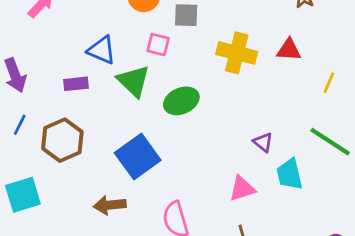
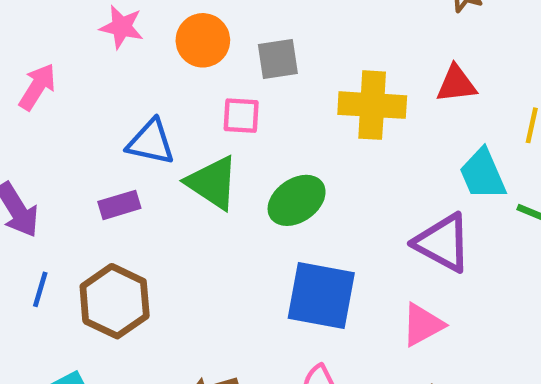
purple triangle: (263, 142) -> (443, 243), size x1.8
blue square: (138, 157) -> (321, 296), moved, turned -33
cyan trapezoid: (290, 174) -> (483, 174), moved

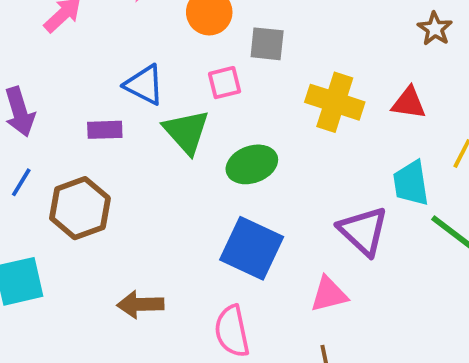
pink square: (241, 116) -> (225, 83), turned -32

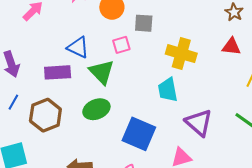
red triangle: (409, 103) -> (231, 47), moved
purple rectangle: (105, 130) -> (58, 72), size x1.4
green ellipse: (252, 164) -> (96, 109), moved
cyan trapezoid: (411, 183) -> (168, 90), moved

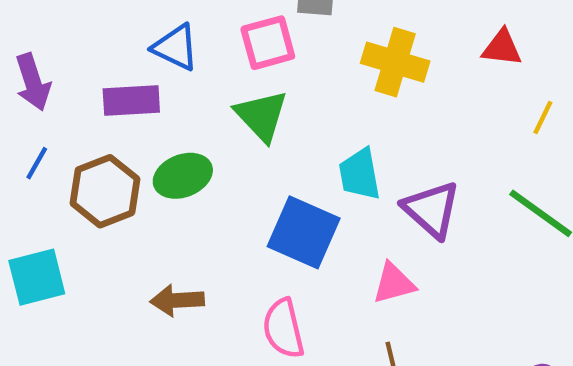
pink square: (121, 45) -> (268, 43), size x1.4
green triangle: (102, 72) -> (261, 116), moved
cyan trapezoid: (168, 90) -> (360, 174), moved
green ellipse: (96, 109) -> (183, 176), moved

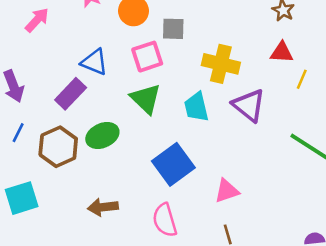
purple rectangle: (131, 100) -> (71, 94), turned -40
yellow line: (543, 117) -> (302, 79), moved
cyan trapezoid: (360, 174) -> (196, 107), moved
purple triangle: (432, 209) -> (249, 105), moved
blue square: (304, 232) -> (173, 164), turned 33

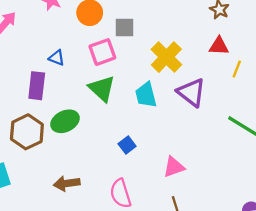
blue triangle: (94, 62) -> (57, 58), size x0.7
yellow cross: (221, 64) -> (166, 57), turned 32
purple rectangle: (71, 94) -> (37, 86), turned -36
blue square: (173, 164) -> (127, 145), size x0.5

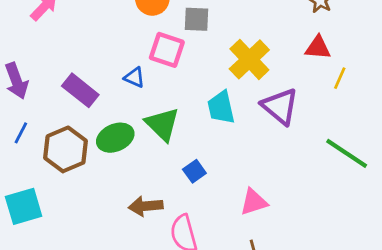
pink square: (102, 52) -> (167, 50), turned 36
blue triangle: (57, 58) -> (134, 77), moved
purple rectangle: (37, 86) -> (80, 90), turned -60
green triangle: (102, 89) -> (162, 124), moved
brown arrow: (67, 183) -> (146, 206), moved

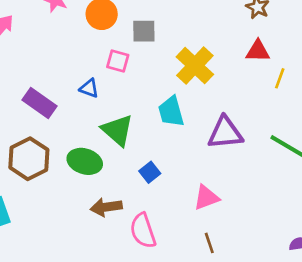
pink square: (167, 50) -> (118, 61), size x0.7
purple triangle: (280, 106) -> (225, 133), moved, turned -42
green ellipse: (115, 138) -> (85, 161), moved, turned 44

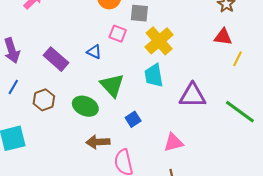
yellow cross: (195, 66) -> (159, 41), moved
brown hexagon: (29, 159) -> (44, 100), size x0.7

